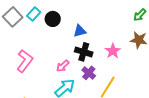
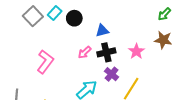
black cross: (84, 52) -> (106, 52), turned -30
pink arrow: (63, 66) -> (85, 52), moved

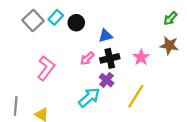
purple cross: (112, 74) -> (107, 80), moved

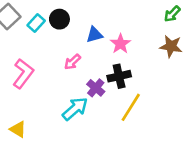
cyan rectangle: (56, 17) -> (36, 23), moved
pink star: (141, 57) -> (120, 44), moved
black cross: (110, 58) -> (119, 76), moved

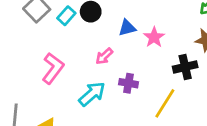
black cross: (119, 76) -> (185, 67), moved
purple cross: (96, 88) -> (128, 83), turned -30
cyan arrow: (75, 109) -> (92, 94), moved

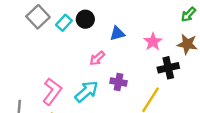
pink star: (154, 37) -> (153, 42), moved
pink L-shape: (53, 68) -> (52, 91), moved

